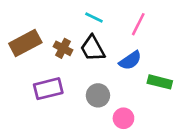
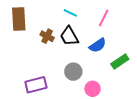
brown rectangle: (25, 43) -> (19, 19), moved, turned -65
green rectangle: (160, 82) -> (120, 61), turned -48
purple rectangle: (48, 89) -> (36, 85), moved

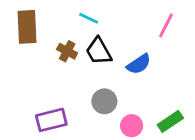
cyan line: (70, 13) -> (89, 18), moved
pink line: (104, 18) -> (166, 25), moved
green rectangle: (120, 61) -> (170, 121), moved

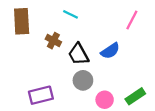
black trapezoid: (99, 51) -> (78, 54), moved

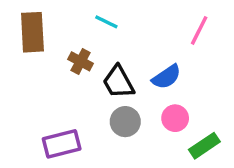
pink circle: (105, 100) -> (175, 118), moved

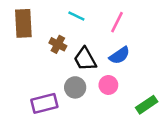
pink line: (199, 30) -> (117, 22), moved
pink circle: (175, 118) -> (108, 85), moved
gray circle: (125, 122) -> (75, 87), moved

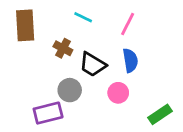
blue semicircle: (119, 55) -> (130, 60), turned -65
black trapezoid: (85, 59) -> (93, 64), turned -30
gray circle: (75, 87) -> (70, 90), moved

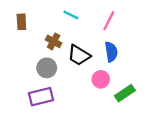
brown rectangle: (25, 25) -> (21, 22), size x0.6
gray circle: (70, 90) -> (47, 68), moved
green rectangle: (160, 114) -> (125, 93), moved

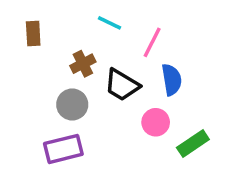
pink line: (109, 21) -> (152, 42), moved
brown cross: (54, 41) -> (83, 64), turned 35

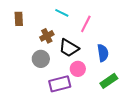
blue semicircle: (172, 80) -> (103, 53), moved
pink circle: (156, 122) -> (78, 69), moved
purple rectangle: (63, 149) -> (60, 84), moved

